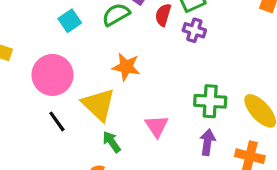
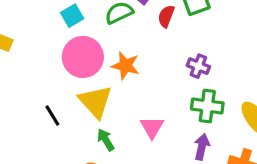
purple cross: (194, 30) -> (198, 66), moved
pink circle: (52, 75) -> (83, 57), moved

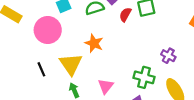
pink circle: (83, 57) -> (48, 30), moved
purple cross: (198, 66) -> (168, 56), moved

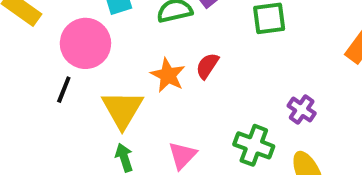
red semicircle: (125, 15) -> (207, 66), moved
black line: (41, 69) -> (64, 90), moved, turned 40

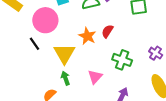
black line: (64, 90) -> (35, 44), turned -56
green cross: (254, 145) -> (122, 60), moved

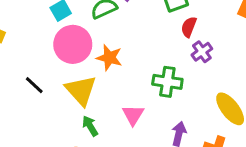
pink circle: (45, 20) -> (73, 44), moved
red semicircle: (107, 31) -> (189, 27), moved
purple cross: (156, 53) -> (202, 52), moved, turned 32

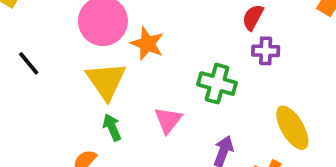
purple cross: (202, 52) -> (266, 51), turned 30
black line: (34, 85) -> (29, 63), moved

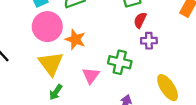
pink triangle: (168, 120) -> (91, 76), moved
green arrow: (112, 127) -> (56, 92), turned -119

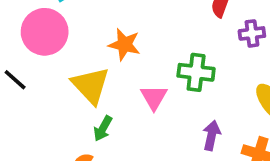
pink circle: (47, 27) -> (45, 32), moved
purple cross: (149, 41) -> (252, 33), moved

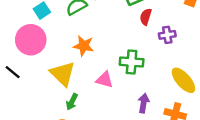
pink triangle: (154, 97) -> (105, 80), turned -42

